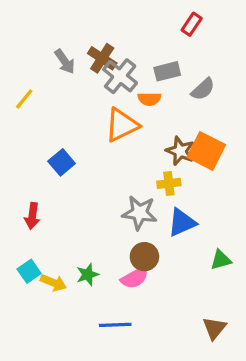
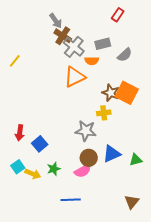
gray arrow: (65, 62) -> (56, 21), moved
blue square: (62, 162) -> (40, 144), moved
blue triangle: (182, 222) -> (112, 154), moved

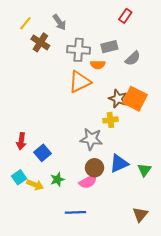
brown cross: (63, 36) -> (40, 42), moved
gray cross: (74, 47) -> (79, 50), turned -35
yellow line: (15, 61) -> (25, 23), moved
green triangle: (136, 160) -> (144, 170), turned -40

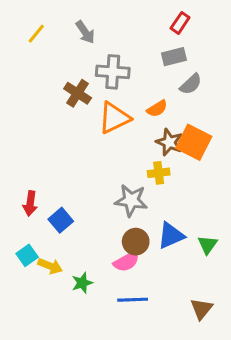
brown cross: (40, 42) -> (78, 93), moved
gray rectangle: (109, 47) -> (174, 57), moved
orange semicircle: (98, 65) -> (157, 109), moved, turned -32
green star: (57, 179) -> (82, 283), moved
blue line: (75, 212) -> (133, 300), moved

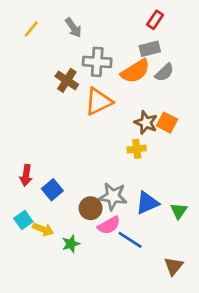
orange semicircle: (157, 109) -> (135, 71), moved, size x1.6
orange square: (194, 142) -> (167, 123), size x0.7
gray star: (131, 200) -> (113, 196), moved
brown circle: (136, 242) -> (91, 208), moved
blue line: (133, 300) -> (130, 240), moved, turned 35

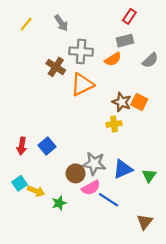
orange semicircle: (135, 71) -> (113, 59), size x0.7
gray semicircle: (164, 72) -> (150, 60), moved
blue square: (52, 190) -> (47, 146), moved

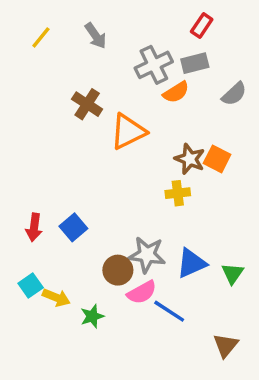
gray cross: (81, 52) -> (154, 65), moved, turned -30

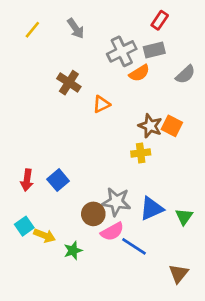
orange triangle: (128, 132) -> (101, 104), size x0.6

